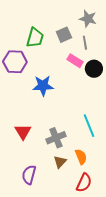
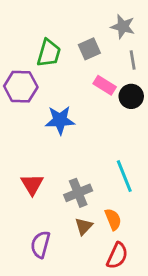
gray line: (85, 43) -> (133, 60), moved

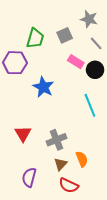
gray line: (133, 60) -> (96, 43), turned -32
blue star: (60, 120) -> (43, 87), turned 30
cyan line: (124, 176) -> (90, 105), moved
red semicircle: (117, 256) -> (69, 185), moved, turned 90

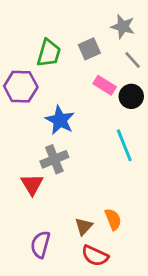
gray cross: (57, 140) -> (54, 159), moved

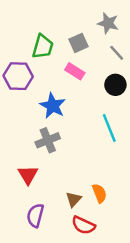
pink rectangle: (105, 85) -> (75, 71), moved
red triangle: (32, 184) -> (28, 175), moved

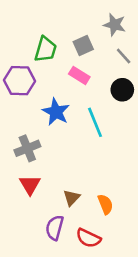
cyan line: (109, 128) -> (95, 122), moved
gray cross: (48, 140) -> (27, 148), moved
brown triangle: (74, 199) -> (72, 198), moved
purple semicircle: (35, 215) -> (55, 228), moved

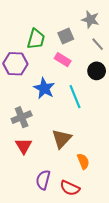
brown triangle: (72, 198) -> (62, 139), moved, size x1.5

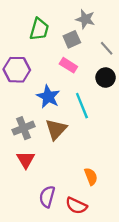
gray star: (90, 20) -> (85, 19), moved
green trapezoid: (36, 39) -> (39, 29), moved
brown triangle: (62, 139) -> (56, 129), moved

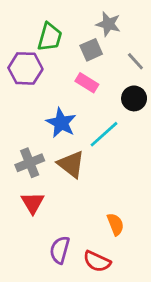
purple hexagon: (17, 70) -> (25, 68), moved
cyan line: (82, 106) -> (104, 134), turned 70
brown triangle: (56, 129) -> (71, 164), turned -35

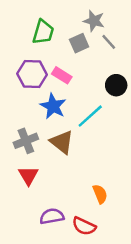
gray line: (135, 61) -> (109, 42), moved
purple hexagon: (25, 68) -> (32, 74), moved
pink rectangle: (87, 83) -> (62, 75), moved
purple semicircle: (60, 250) -> (52, 216), turned 65

